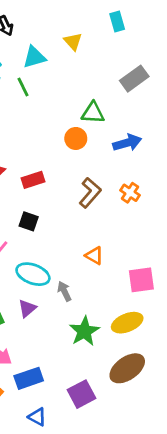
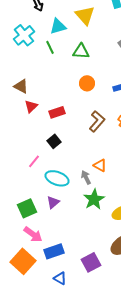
yellow triangle: (73, 41) -> (85, 15), size x1.5
green triangle: (93, 113) -> (81, 51), moved
black square: (29, 221) -> (54, 141), turned 32
gray arrow: (64, 291) -> (86, 177), moved
green star: (84, 331) -> (94, 199), moved

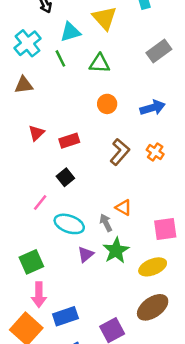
brown triangle: (21, 86) -> (24, 85), moved, turned -35
purple triangle: (53, 202) -> (86, 254), moved
pink arrow: (33, 234) -> (39, 295), turned 54

